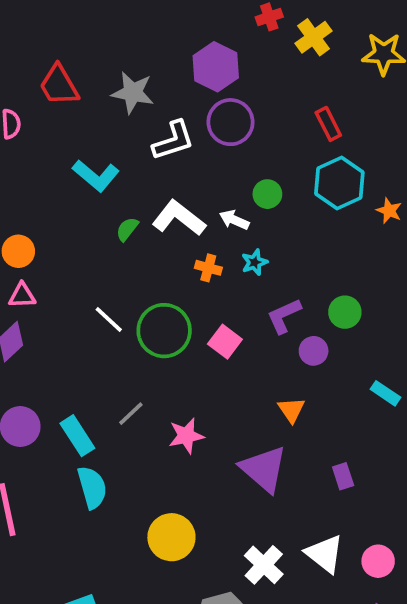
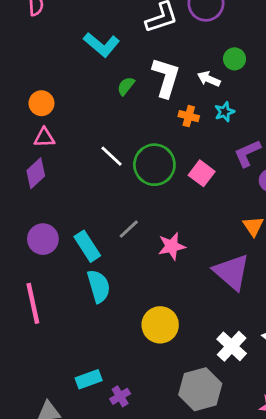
white L-shape: (179, 218) -> (166, 77), turned 69

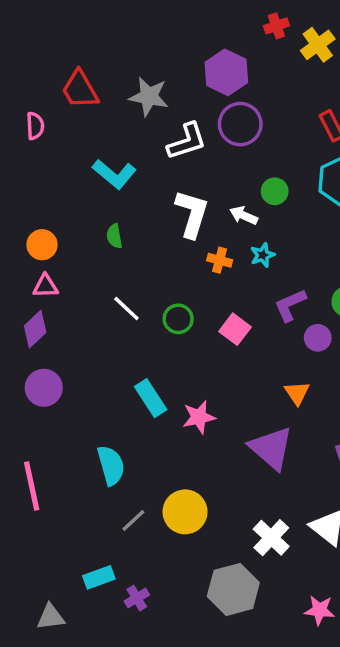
green semicircle: (126, 86) -> (114, 236), moved, turned -48
green circle: (154, 165) -> (178, 319), size x0.6
gray line: (129, 229) -> (133, 520), moved
purple circle: (43, 239) -> (44, 388), moved
cyan rectangle: (87, 246) -> (151, 398), moved

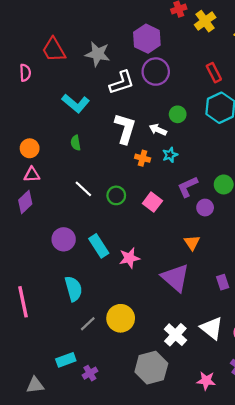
purple circle: (44, 388) -> (64, 239), moved

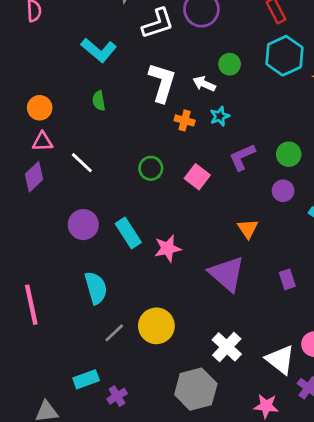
white line: (83, 189) -> (82, 163), moved
purple circle: (205, 208) -> (283, 191), moved
white triangle: (212, 328) -> (280, 360), moved

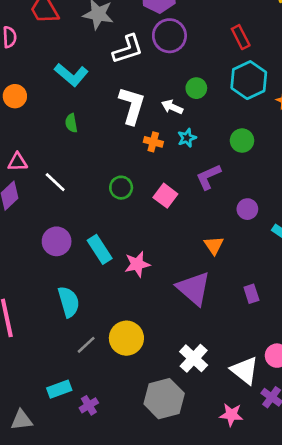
orange circle: (40, 108) -> (15, 96), moved
green circle: (289, 154) -> (242, 141), moved

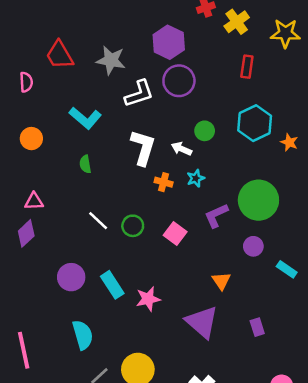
red rectangle: (241, 37) -> (247, 67), moved, turned 35
green circle: (242, 141) -> (258, 200), moved, size x1.8
white line: (55, 182) -> (98, 221), moved

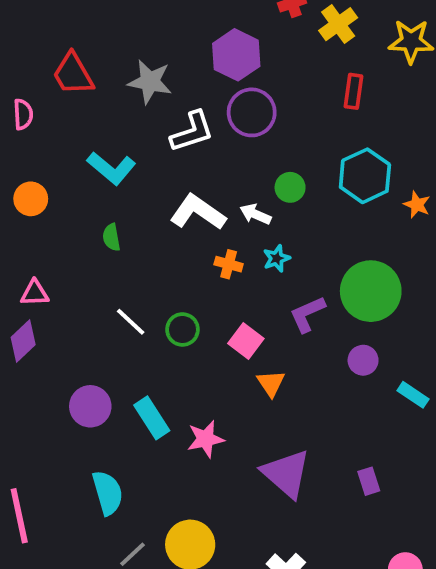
white L-shape: (143, 148) -> (198, 212), turned -72
orange triangle: (221, 281) -> (271, 383), moved

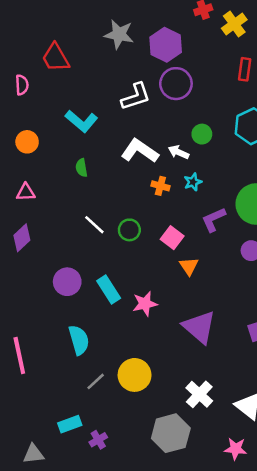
gray star: (150, 82) -> (119, 34), moved
pink triangle: (35, 293) -> (26, 192), moved

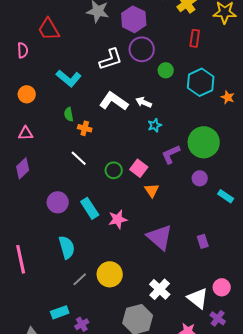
green circle: (202, 134) -> (166, 70), moved
orange cross: (160, 186) -> (85, 128), moved
green circle: (129, 230) -> (114, 170), moved

